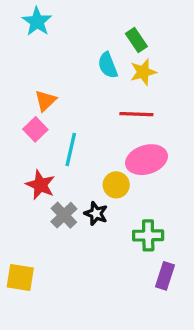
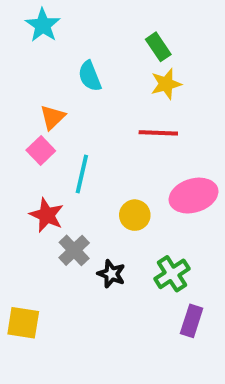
cyan semicircle: (108, 65) -> (90, 76), moved
pink ellipse: (146, 160) -> (193, 196), moved
black star: (96, 214) -> (111, 274), moved
green cross: (148, 235) -> (172, 274), turned -32

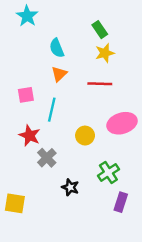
orange triangle: (53, 117) -> (59, 74), moved
pink square: (41, 151) -> (26, 95), turned 35
black star: (111, 274) -> (70, 187), moved

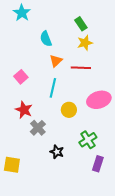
orange triangle: (59, 74) -> (56, 61), moved
pink square: (26, 95) -> (21, 77), turned -32
cyan line: (52, 110) -> (53, 88), moved

